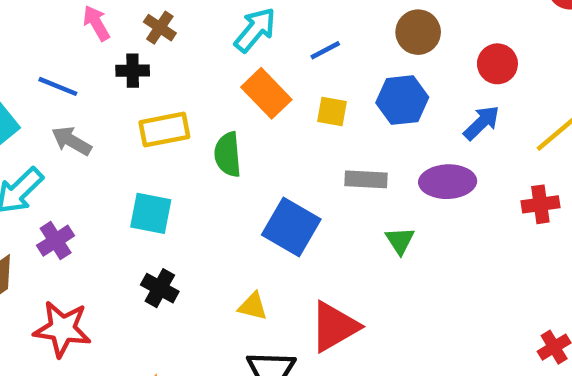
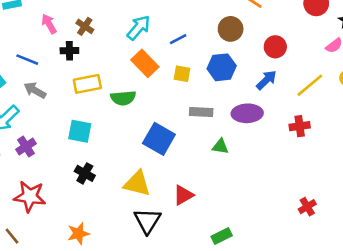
green semicircle: (228, 154) -> (123, 98), turned -90
green triangle: (400, 241) -> (220, 147), turned -48
yellow triangle: (253, 306) -> (137, 184), size x1.6
red triangle: (334, 327) -> (183, 195), size x0.7

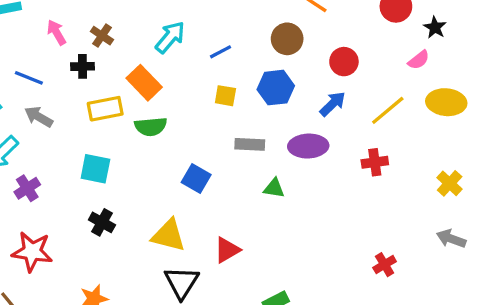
orange rectangle: (145, 63) -> (144, 83), moved
blue square: (159, 139) -> (196, 179), size x0.7

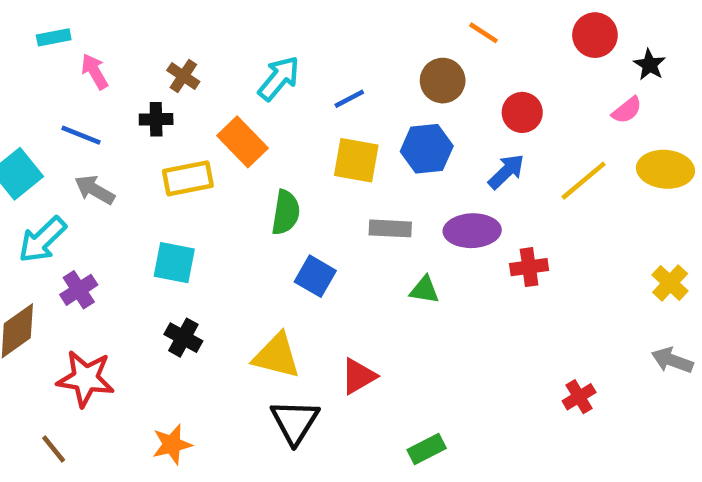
pink arrow: (56, 32) -> (95, 71), moved
yellow square: (225, 96) -> (356, 160), size x1.5
green semicircle: (151, 127) -> (286, 212), moved, turned -76
red cross: (375, 162) -> (529, 267), moved

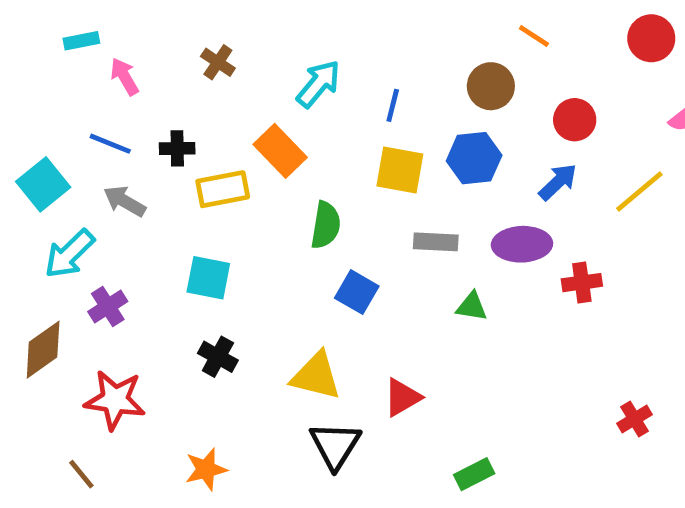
brown cross: (183, 76) -> (218, 62), moved
blue line: (349, 99) -> (393, 105), turned -48
black cross: (156, 119) -> (177, 148), moved

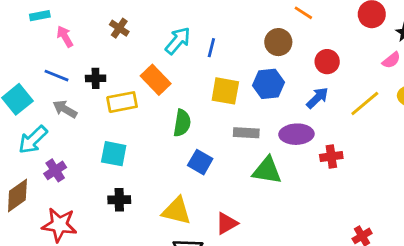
blue line: (393, 105) -> (211, 48), moved
green triangle: (472, 306) -> (267, 170), size x1.6
black cross: (218, 357) -> (119, 200), turned -30

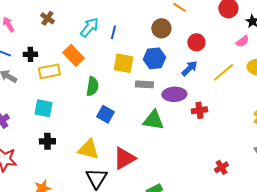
gray rectangle: (246, 133) -> (144, 84), moved
red triangle: (227, 223) -> (124, 158), size x1.4

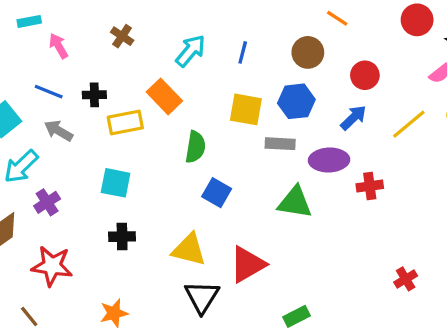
blue line: (113, 32) -> (243, 52), moved

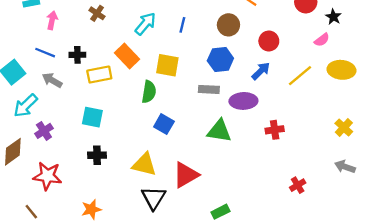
pink arrow: (59, 46) -> (52, 20), turned 42
yellow square: (246, 109) -> (167, 65), moved
red cross: (370, 186) -> (275, 130), moved

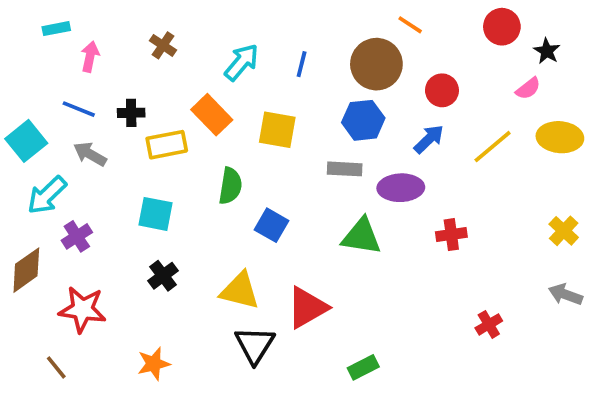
brown circle: (228, 25) -> (376, 64), size x1.4
green semicircle: (149, 92) -> (230, 186), moved
black cross: (97, 155) -> (163, 276), turned -36

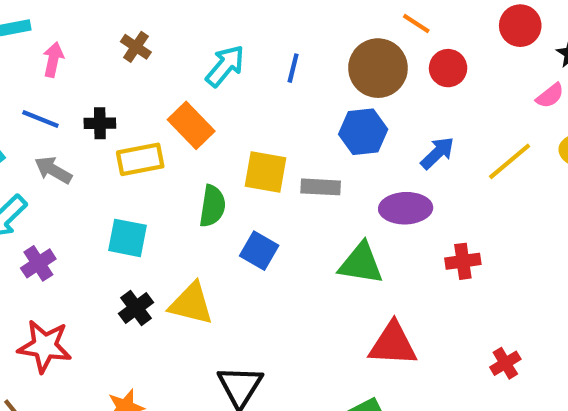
red circle: (442, 90) -> (448, 68), moved
yellow square: (277, 130) -> (265, 172), moved
gray rectangle: (345, 169) -> (321, 187), moved
yellow triangle: (240, 291) -> (191, 304), moved
red triangle: (307, 308) -> (393, 344), moved, turned 33

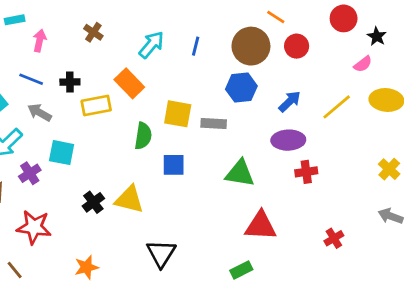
purple ellipse: (406, 208) -> (288, 140), moved
cyan square: (127, 238) -> (62, 153), moved
blue square: (259, 251) -> (174, 165), turned -30

